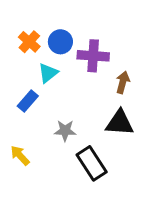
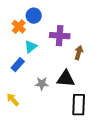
blue circle: (60, 42) -> (34, 16), moved
black triangle: (120, 123) -> (66, 79), moved
black rectangle: (92, 163) -> (79, 105), moved, turned 35

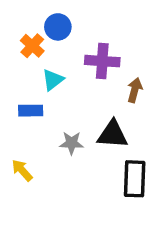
blue rectangle: (18, 65) -> (31, 111), turned 48

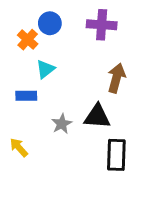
purple cross: (102, 61) -> (102, 25), moved
brown arrow: (135, 90) -> (116, 78), size x1.4
gray star: (72, 143) -> (62, 124), turned -30

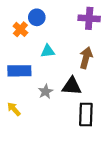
purple cross: (102, 25) -> (89, 18), moved
cyan triangle: (45, 69) -> (48, 51), moved, turned 32
blue rectangle: (26, 96) -> (19, 71), size x1.5

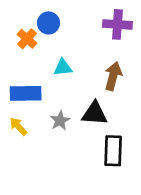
yellow arrow: (14, 109) -> (18, 126), moved

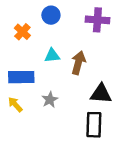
blue circle: (49, 23) -> (51, 15), moved
brown arrow: (113, 76) -> (78, 63), moved
black triangle: (94, 113) -> (101, 94), moved

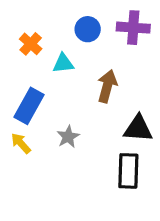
blue circle: (51, 15) -> (88, 29), moved
cyan triangle: (52, 56) -> (63, 63), moved
blue rectangle: (21, 77) -> (29, 106), turned -60

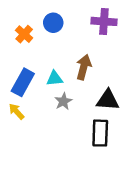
blue circle: (88, 29) -> (53, 23), moved
cyan triangle: (63, 63) -> (55, 79), moved
gray star: (68, 137) -> (63, 101), moved

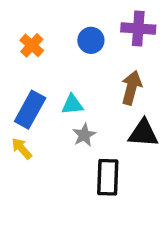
blue circle: (53, 23) -> (91, 40), moved
brown arrow: (84, 67) -> (131, 88), moved
black rectangle: (100, 133) -> (108, 177), moved

